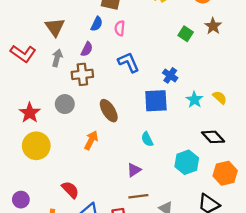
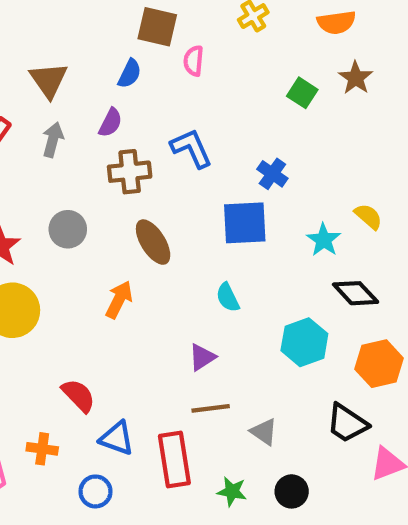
pink semicircle: (120, 28) -> (194, 61), moved
brown cross: (82, 74) -> (130, 172), moved
cyan star: (194, 100) -> (324, 240), moved

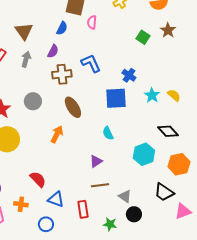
cyan star: (324, 240) -> (152, 95), moved
red rectangle: (174, 459) -> (83, 209), size x0.7
black circle: (292, 491) -> (134, 214), moved

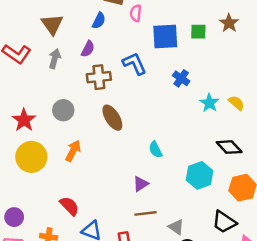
green square: (143, 37) -> (198, 32), turned -32
blue square: (116, 98) -> (165, 37), moved
orange arrow: (57, 134) -> (73, 151), moved

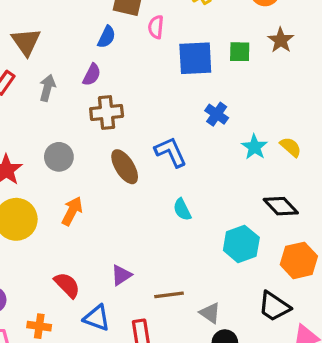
brown triangle: (52, 24) -> (26, 42), moved
blue L-shape: (134, 64) -> (171, 152), moved
purple triangle: (141, 184) -> (121, 275), moved

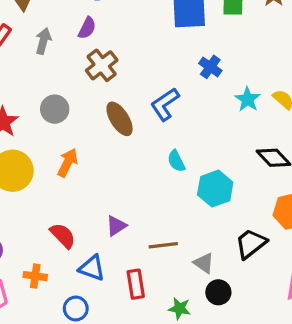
brown cross: (107, 112) -> (102, 65), turned -32
blue L-shape: (171, 152) -> (165, 104), turned -100
cyan hexagon: (241, 244) -> (215, 189), moved
black trapezoid: (274, 306) -> (251, 244), moved, turned 108

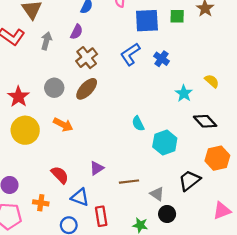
cyan star: (248, 99) -> (184, 93), moved
blue L-shape: (165, 104) -> (130, 54), moved
brown ellipse: (120, 119) -> (87, 89), moved, turned 75
orange arrow: (68, 163) -> (63, 125), turned 90
red rectangle: (136, 284) -> (101, 216), moved

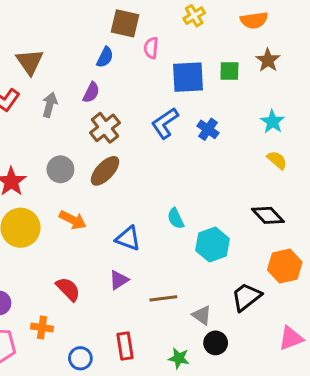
cyan star: (184, 93) -> (272, 122), moved
blue triangle: (80, 197) -> (128, 238), moved

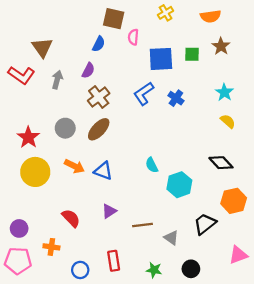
blue triangle: (128, 238) -> (103, 171), moved
black circle: (216, 343) -> (191, 269), moved

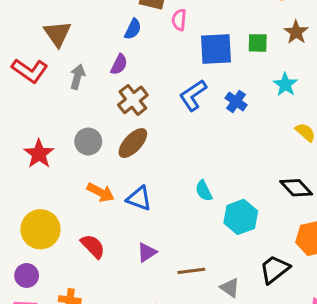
cyan star: (224, 92) -> (285, 84), moved
yellow circle: (35, 172) -> (40, 229), moved
red semicircle: (71, 218) -> (93, 246), moved

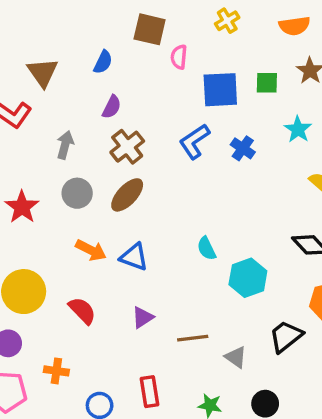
blue semicircle: (133, 29) -> (103, 62), moved
gray arrow: (77, 77) -> (65, 145), moved

